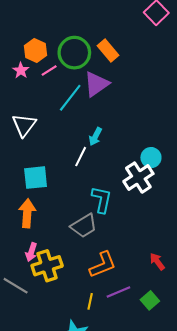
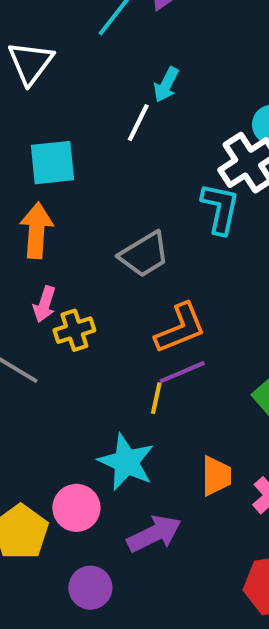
cyan L-shape: (102, 200) -> (220, 208), moved
yellow cross: (47, 266) -> (74, 330), size x0.7
purple line: (118, 292) -> (182, 372), moved

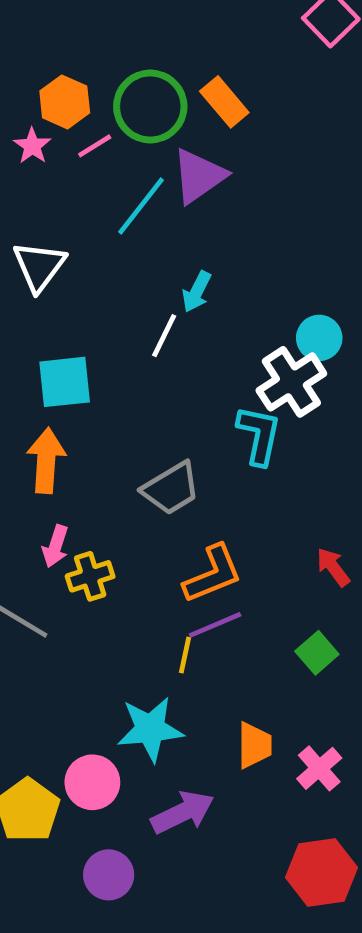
cyan star: (126, 462) -> (150, 729), turned -30

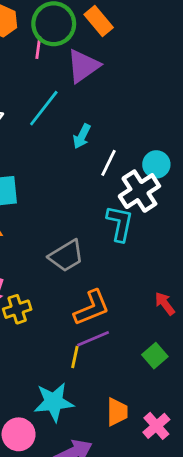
pink line: (95, 146) -> (38, 48), moved, turned -50
cyan line: (141, 206) -> (44, 108), moved
white line: (164, 336) -> (109, 163), moved

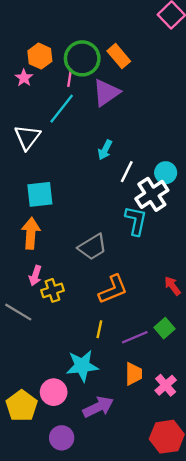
cyan line: (44, 108) -> (62, 109), moved
purple line: (93, 339) -> (135, 337), moved

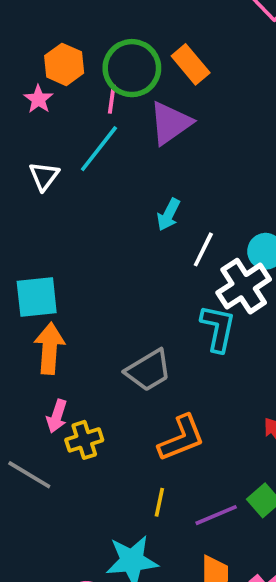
white triangle: (27, 137) -> (44, 176), moved, size x0.7
cyan square: (40, 194) -> (37, 297), moved

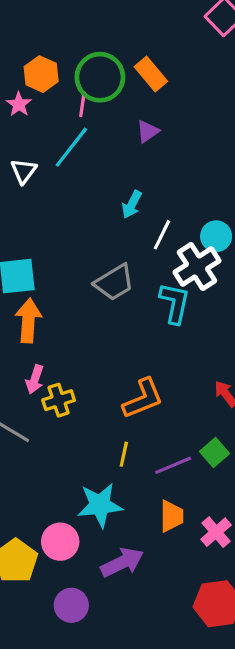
purple triangle: (170, 123) -> (148, 131), moved, size x0.6
gray trapezoid: (148, 370) -> (114, 282), moved

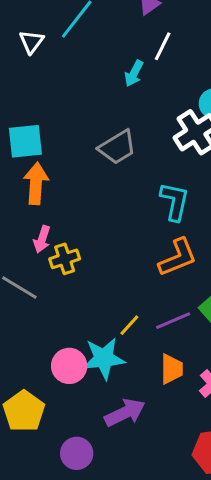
white line: (162, 235) -> (163, 46), moved
cyan L-shape: (175, 303) -> (175, 202), moved
orange L-shape: (143, 399) -> (178, 257), moved
yellow line: (124, 454) -> (129, 325), moved, turned 30
pink circle: (60, 542) -> (69, 366), moved

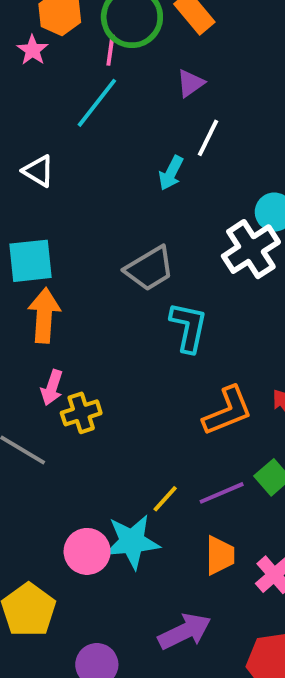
white triangle: (31, 42) -> (38, 171), moved, turned -36
cyan L-shape: (175, 202) -> (189, 327), moved
purple arrow: (125, 413) -> (185, 631), moved

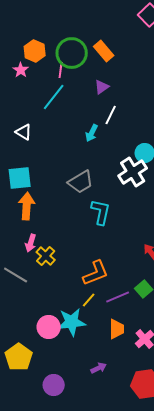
orange L-shape: (228, 411) -> (96, 273), moved
yellow cross: (81, 413) -> (46, 256), turned -30
purple arrow: (185, 631) -> (99, 368), size x0.6

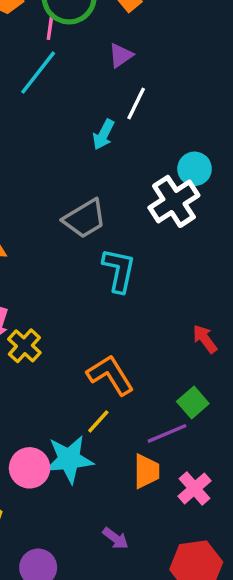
orange L-shape: (96, 273) -> (110, 375), turned -100
purple line: (118, 297) -> (167, 433), moved
purple arrow: (99, 368) -> (115, 538), turned 63

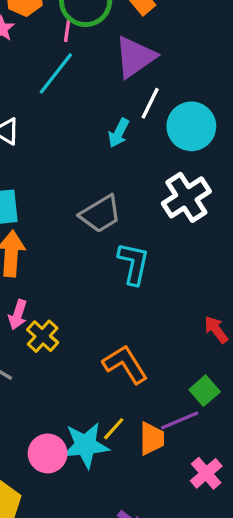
purple triangle: (121, 55) -> (135, 57), size x1.8
cyan circle: (195, 169) -> (191, 126), moved, size x1.5
yellow line: (98, 421) -> (114, 429), moved
orange trapezoid: (146, 471) -> (152, 439), moved

